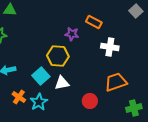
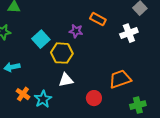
white cross: (110, 47) -> (129, 33), moved, turned -30
cyan square: (41, 76) -> (41, 39), moved

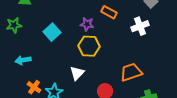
yellow hexagon: (62, 53) -> (89, 46), moved
white triangle: (66, 80) -> (77, 73), turned -35

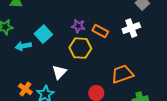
orange rectangle: (109, 12) -> (100, 31), moved
cyan arrow: (23, 60) -> (23, 46), moved
white triangle: (77, 73) -> (59, 72), moved

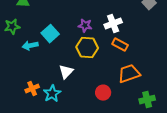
white cross: (131, 28) -> (113, 24), moved
orange rectangle: (100, 31) -> (120, 45), moved
orange cross: (25, 89) -> (32, 89), turned 32

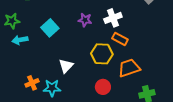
cyan arrow: (30, 46) -> (20, 40), moved
yellow hexagon: (87, 48) -> (102, 54), moved
cyan star: (52, 94) -> (52, 88), turned 30

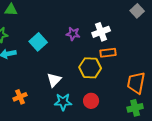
orange rectangle: (120, 39) -> (108, 53), turned -35
orange trapezoid: (129, 68) -> (136, 83), moved, turned -60
cyan star: (52, 88) -> (63, 102), moved

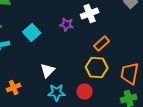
white cross: (101, 32) -> (90, 14), moved
orange rectangle: (108, 53) -> (102, 44), turned -35
yellow hexagon: (90, 68) -> (97, 68), moved

